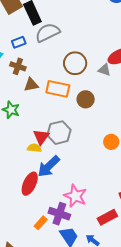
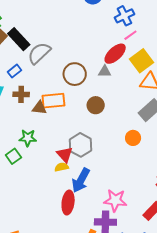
brown triangle: (31, 85) -> (39, 108), turned 35
orange rectangle: (58, 89) -> (53, 101), moved

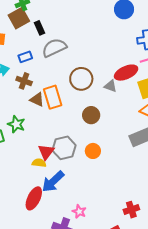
black rectangle: (19, 39) -> (39, 28), size x0.6
orange rectangle: (53, 101) -> (53, 97), turned 60
orange circle: (133, 138) -> (93, 151), moved
pink star: (115, 200) -> (79, 212), size x0.6

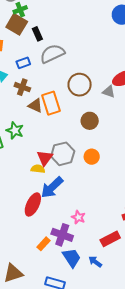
brown square: (19, 18) -> (17, 24), turned -30

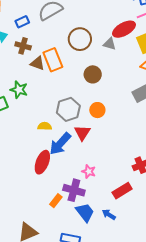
red triangle: (45, 158) -> (82, 133), moved

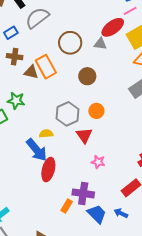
blue arrow: (60, 144) -> (37, 150), moved, turned -75
pink star: (89, 171) -> (98, 162), moved

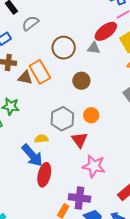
gray semicircle: (37, 18) -> (30, 23), size x0.7
pink star: (98, 162) -> (94, 166), size x1.6

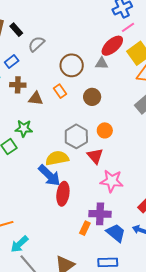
orange rectangle: (40, 72) -> (60, 91), moved, size x0.6
yellow semicircle: (41, 139) -> (57, 158), size x1.6

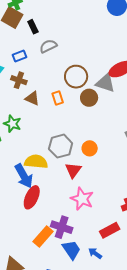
gray triangle: (102, 63) -> (105, 83), size x1.5
brown circle: (92, 97) -> (89, 98), moved
orange rectangle: (85, 228) -> (43, 236), size x1.5

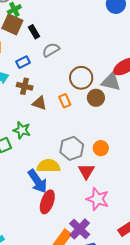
purple cross: (62, 227) -> (80, 229), turned 30

